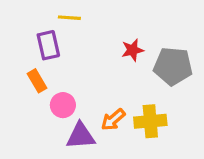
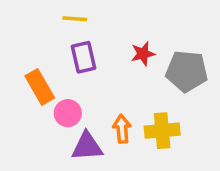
purple rectangle: (48, 45) -> (84, 57), moved
orange rectangle: (37, 81) -> (40, 87), size x1.4
orange arrow: (113, 120) -> (122, 129), turned 125

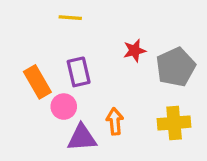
purple rectangle: (84, 57) -> (79, 72), moved
gray pentagon: (187, 71) -> (176, 67), turned -30
yellow cross: (162, 131) -> (174, 123), moved

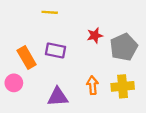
purple rectangle: (79, 72) -> (55, 50), turned -66
pink circle: (64, 107) -> (14, 83), moved
orange arrow: (115, 121) -> (92, 85), moved

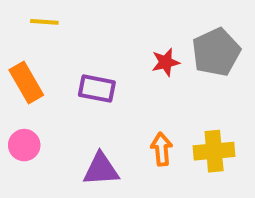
yellow line: (50, 12) -> (44, 22), moved
gray pentagon: (124, 47) -> (216, 52), moved
orange rectangle: (27, 57) -> (26, 82), moved

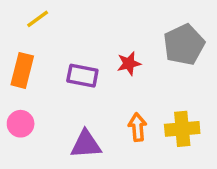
yellow line: (44, 22) -> (38, 19), turned -40
red star: (166, 62) -> (129, 64), moved
orange rectangle: (26, 82) -> (22, 70), turned 44

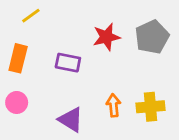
red star: (129, 64) -> (106, 37), moved, size x1.4
purple triangle: (86, 144) -> (71, 120), turned 36

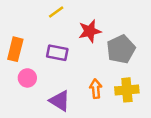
yellow line: (31, 16) -> (56, 12), moved
gray pentagon: (152, 37) -> (121, 49), moved
pink circle: (17, 102) -> (27, 78), moved

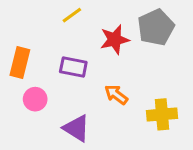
gray pentagon: (121, 49) -> (156, 27), moved
orange arrow: (96, 89) -> (116, 95), moved, turned -48

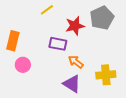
purple rectangle: (73, 67) -> (58, 44), moved
purple triangle: (76, 128) -> (72, 84), moved

